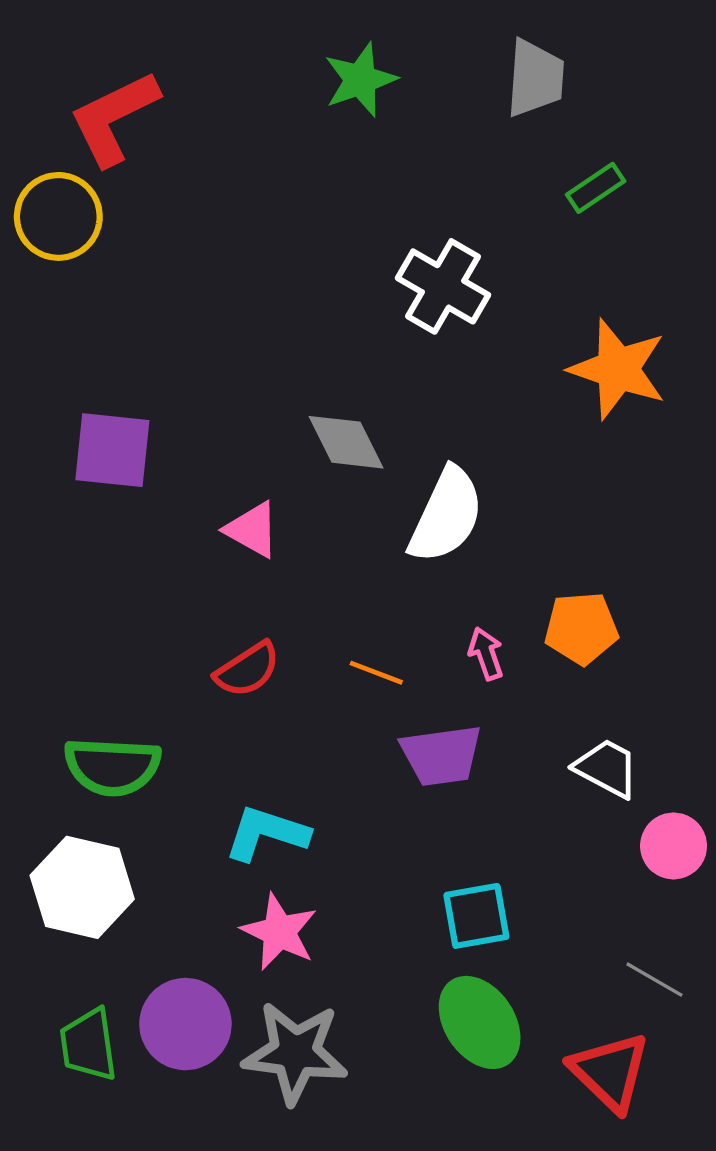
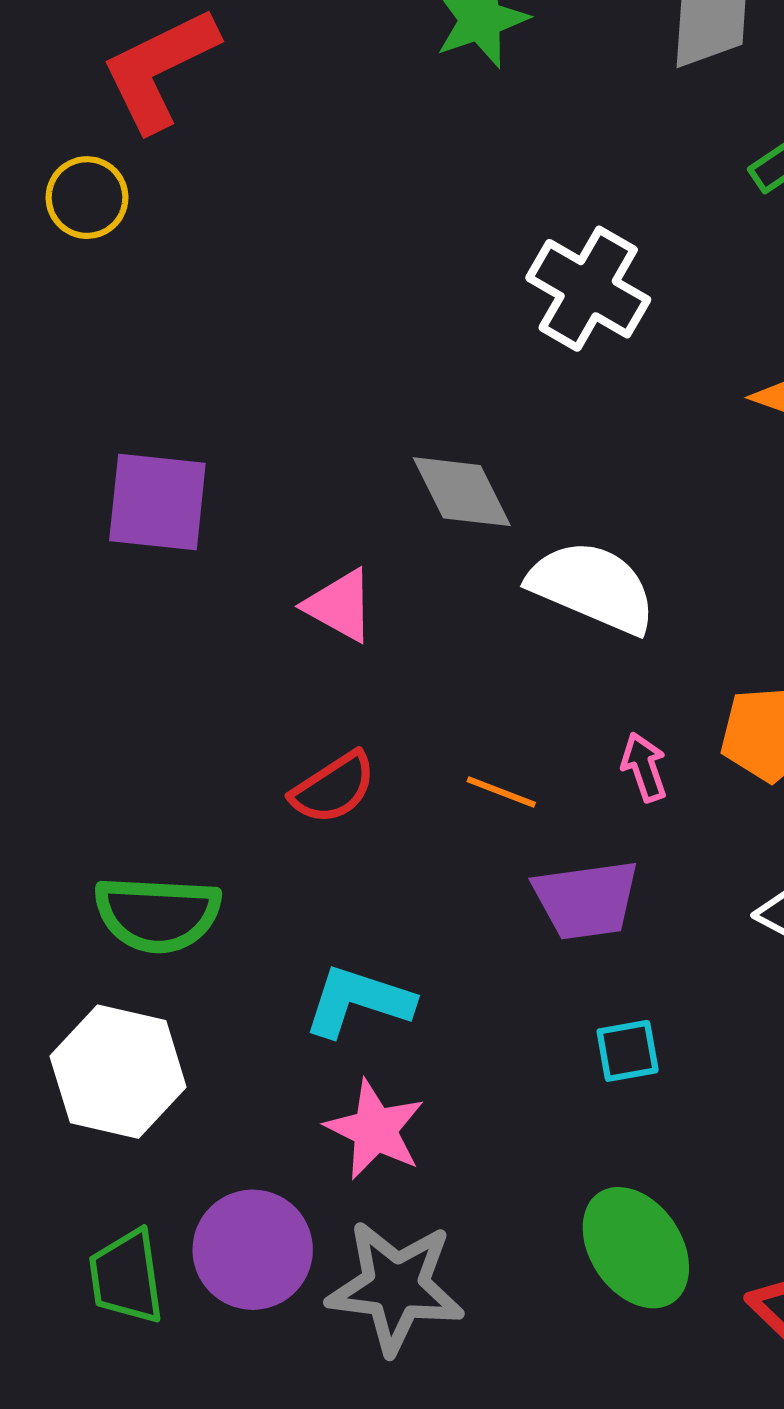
yellow circle: (58, 216) -> (87, 198), size x0.7
white semicircle: (446, 515) -> (592, 587), turned -92
cyan square: (476, 916) -> (628, 1051), moved, size x0.7

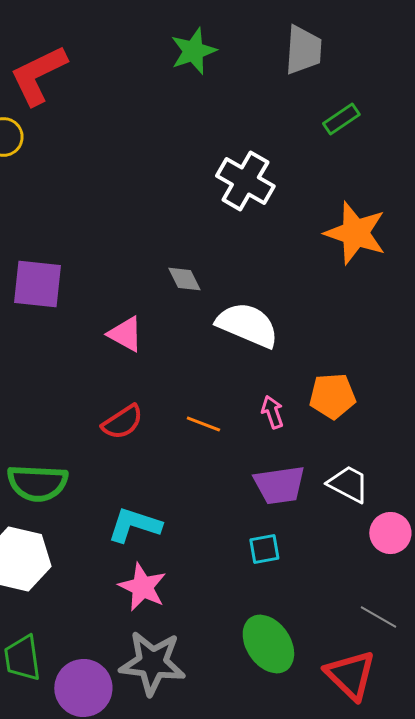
gray diamond: (462, 492) -> (184, 279), size x0.7
purple trapezoid: (586, 900) -> (279, 485), moved
purple circle: (253, 1250) -> (83, 688), moved

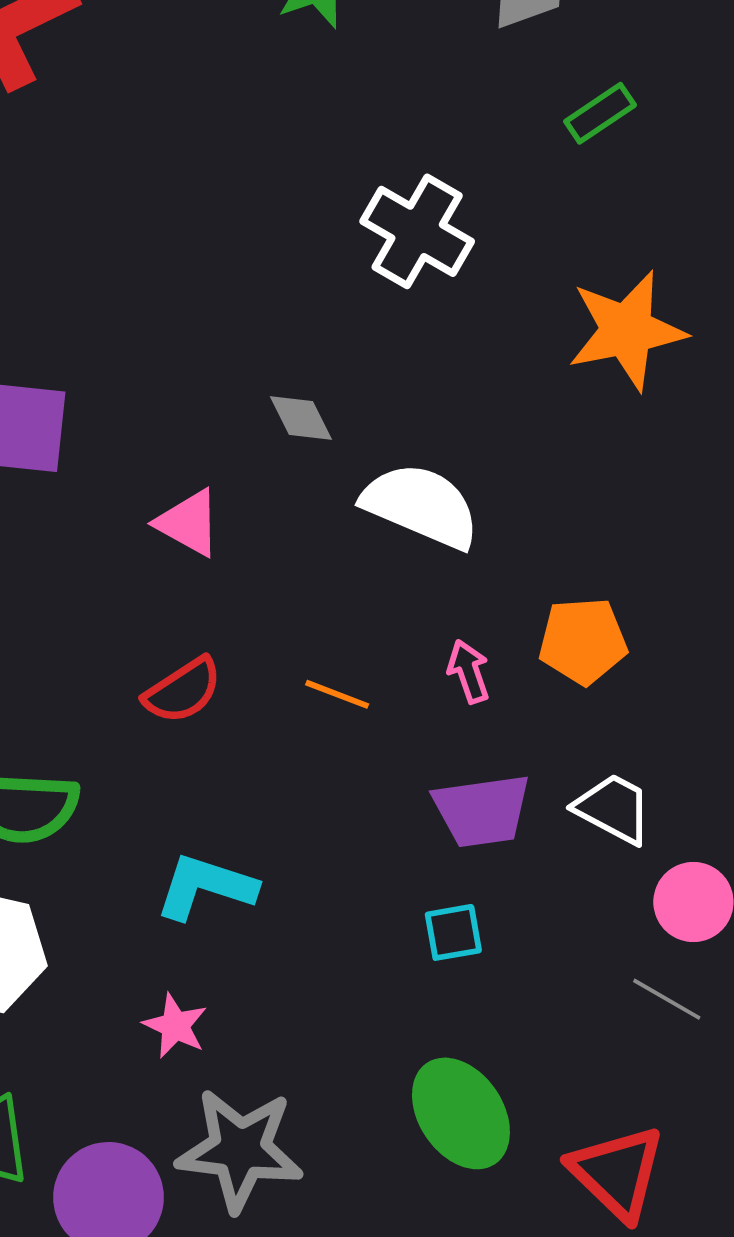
orange star: (355, 233) -> (627, 330), turned -30
pink star: (142, 587) -> (175, 1026), moved, size x0.7
gray line: (378, 617) -> (667, 999), moved

